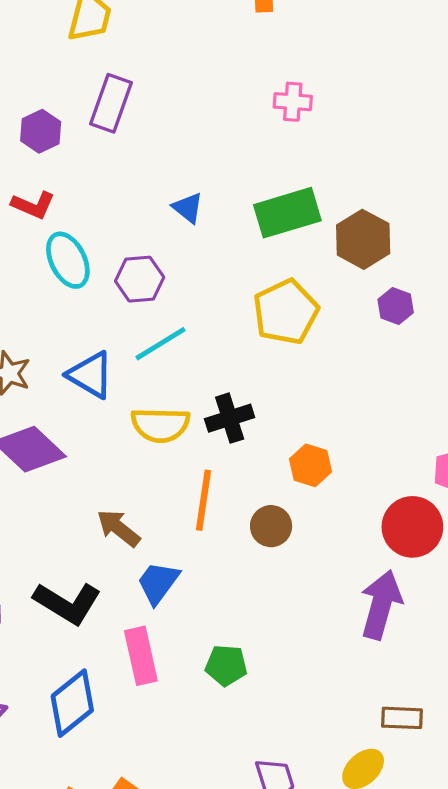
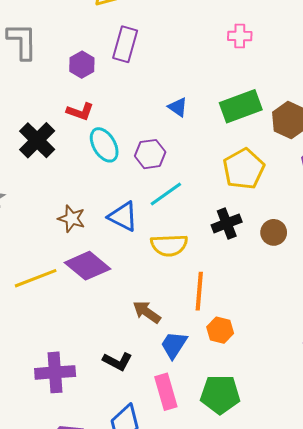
black cross: (230, 418) -> (227, 223), moved
orange hexagon: (311, 465) -> (220, 330), moved
brown circle: (271, 526) -> (274, 232), moved
black L-shape: (67, 603) -> (117, 361), size x0.7
green pentagon: (226, 665) -> (220, 394), size x1.5

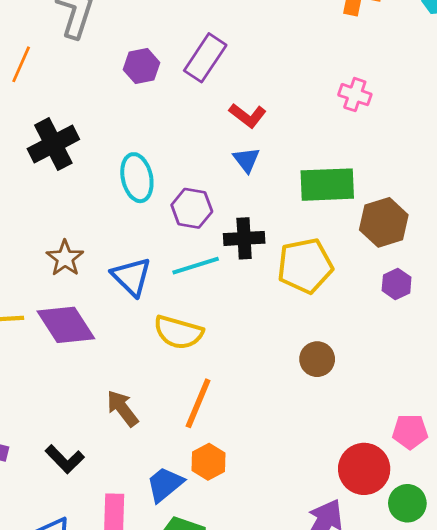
red L-shape: (80, 112) -> (248, 116), moved
black cross: (227, 223) -> (244, 238), moved
blue trapezoid: (174, 345) -> (165, 484), moved

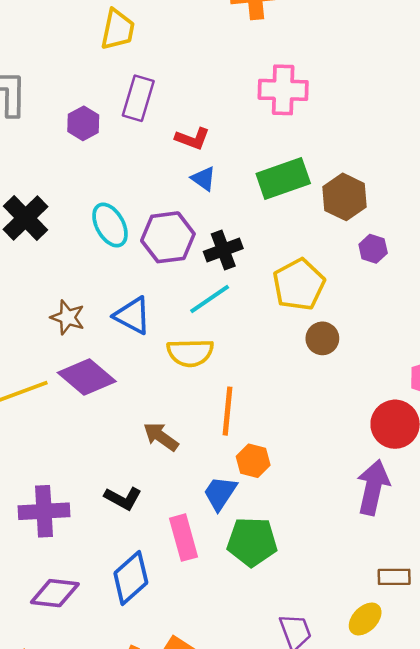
pink cross: (355, 95) -> (283, 90), size x1.6
purple hexagon: (192, 208) -> (168, 237), size x1.4
cyan line: (196, 266) -> (210, 299), moved
yellow pentagon: (305, 266) -> (299, 285), moved

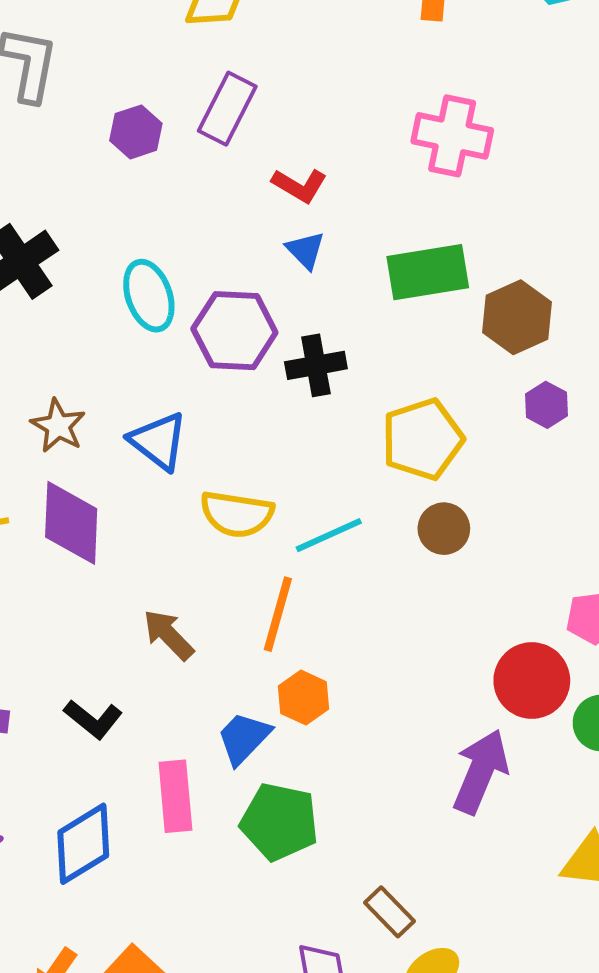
cyan line: (210, 299) -> (329, 535), moved
purple diamond: (87, 377) -> (71, 523), turned 42
brown rectangle: (394, 577) -> (389, 912), moved, turned 36

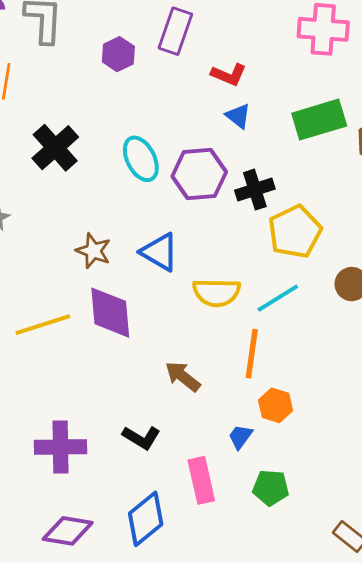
yellow pentagon: (422, 439) -> (295, 232), moved
blue trapezoid: (244, 738) -> (240, 437), size x0.7
green pentagon: (279, 822) -> (271, 488), size x0.7

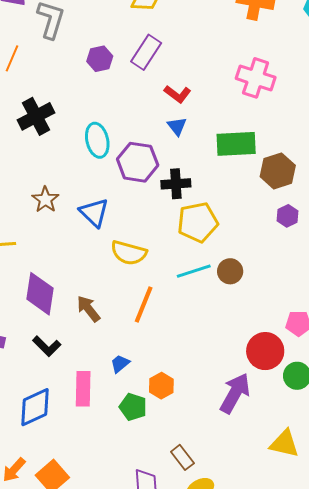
cyan line: (278, 298) -> (194, 271), moved
purple diamond: (110, 313) -> (40, 294), moved
orange hexagon: (276, 405) -> (161, 386), moved

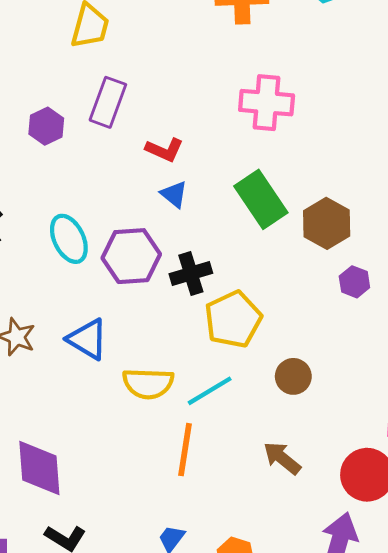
green rectangle: (236, 144) -> (261, 199), turned 72
cyan line: (194, 271) -> (210, 391), moved
brown arrow: (88, 309) -> (282, 458), moved

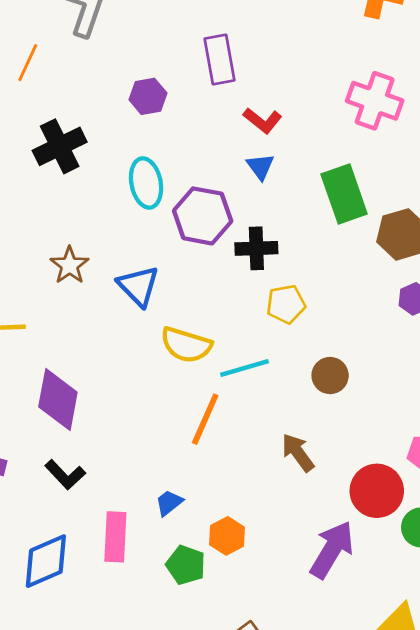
purple rectangle: (108, 102) -> (220, 59), turned -45
purple hexagon: (46, 126) -> (148, 96), moved
yellow pentagon: (233, 319) -> (286, 304), size x0.7

